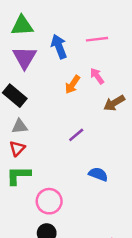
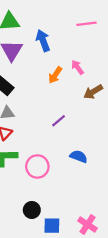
pink line: (97, 39) -> (86, 24), moved
pink circle: (49, 201) -> (37, 166), moved

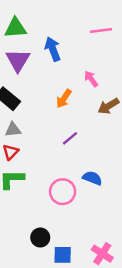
orange arrow: (55, 75) -> (64, 99), moved
pink circle: (37, 166) -> (63, 192), moved

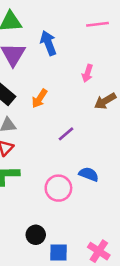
pink arrow: (91, 79) -> (87, 73), turned -126
orange arrow: (64, 99) -> (40, 99), moved

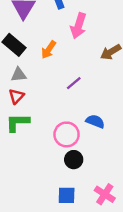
pink arrow: (87, 73) -> (78, 26), moved, size x1.5
black circle: (36, 235) -> (74, 160), moved

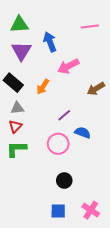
pink arrow: (78, 26) -> (68, 66), turned 45
blue semicircle: (95, 121) -> (83, 133), moved
pink circle: (67, 134) -> (58, 144), moved

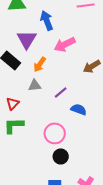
purple triangle: (21, 51) -> (27, 39), moved
gray triangle: (17, 108) -> (35, 85), moved
pink circle: (58, 144) -> (55, 133), moved

